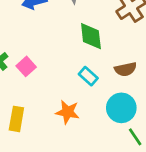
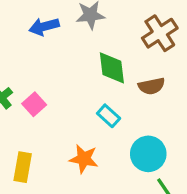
brown semicircle: (125, 69) -> (152, 86), moved

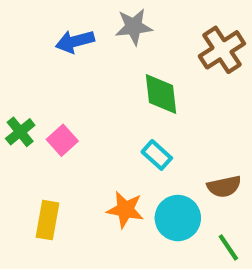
brown semicircle: (152, 86) -> (224, 186), moved
cyan circle: (148, 154) -> (178, 218), moved

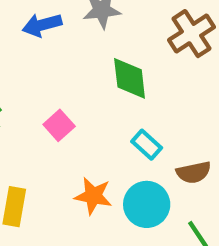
pink square: (62, 140) -> (59, 125), moved
cyan rectangle: (157, 155) -> (147, 145), moved

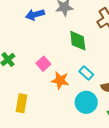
orange star: (93, 196) -> (60, 80), moved

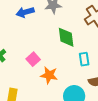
cyan rectangle: (86, 73) -> (84, 59), moved, turned 40

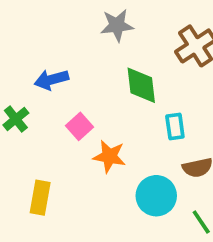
blue arrow: (25, 12) -> (51, 80), moved

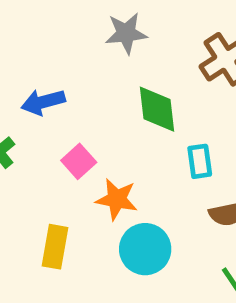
cyan circle: (156, 196) -> (145, 249), moved
yellow rectangle: (40, 198) -> (55, 247), moved

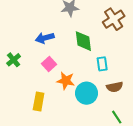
blue arrow: (43, 102) -> (45, 38), moved
cyan circle: (145, 249) -> (87, 93), moved

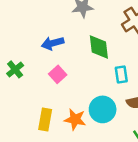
orange star: (66, 81) -> (75, 119), moved

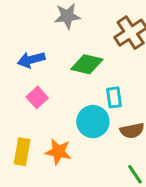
green diamond: (99, 47) -> (87, 64), turned -70
cyan circle: (103, 109) -> (93, 122), moved

